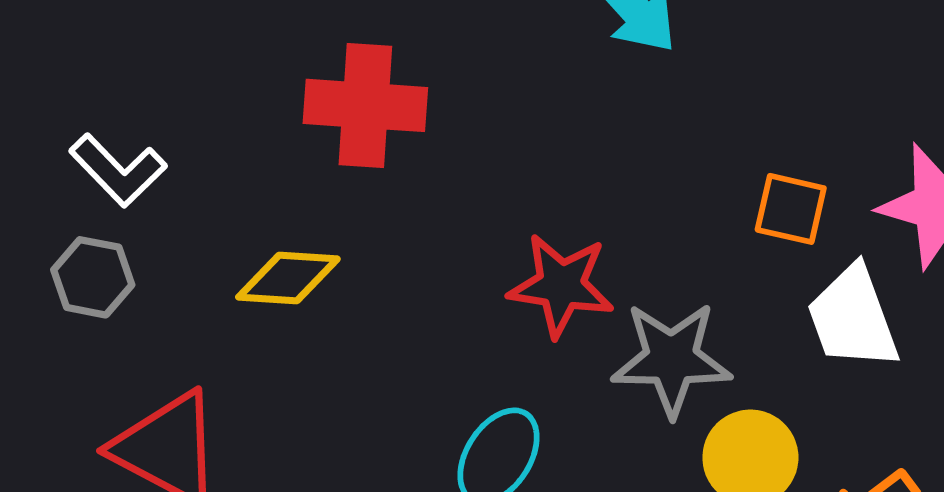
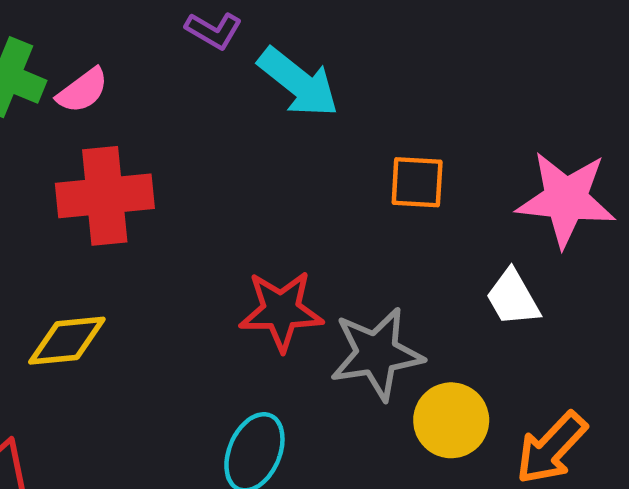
orange square: (791, 209) -> (417, 182), moved
white trapezoid: (853, 318) -> (513, 298), size x0.7

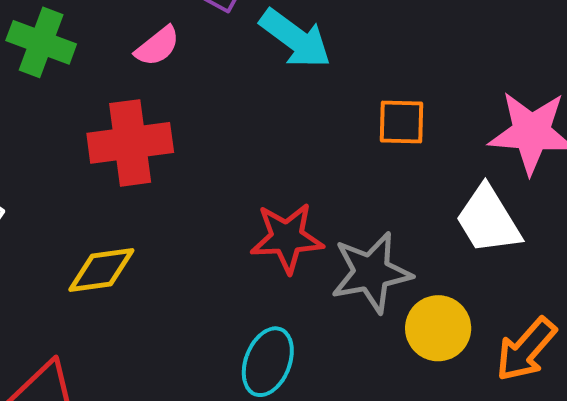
pink semicircle: (82, 91) -> (157, 46), moved
white trapezoid: (513, 298) -> (488, 220), size x1.4

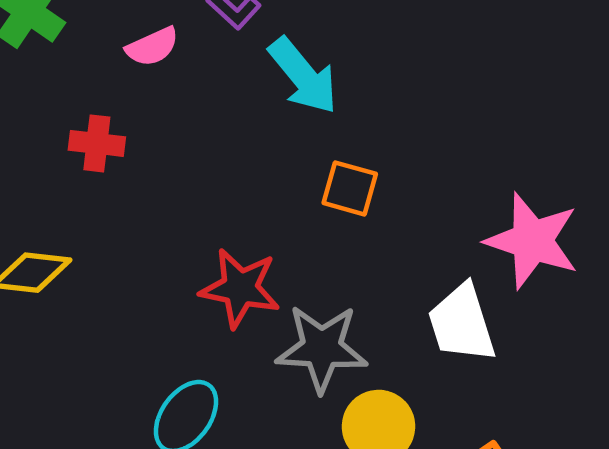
orange square: (402, 122) -> (350, 188), moved
red cross: (130, 143) -> (97, 143), size x0.6

